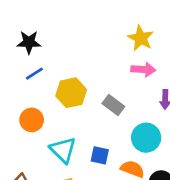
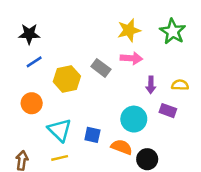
yellow star: (141, 38) -> (129, 30), turned 30
gray rectangle: (113, 105) -> (101, 68), moved

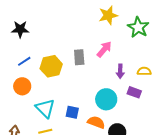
yellow star: (129, 30) -> (108, 15), moved
pink arrow: (131, 58) -> (104, 49), turned -54
blue line: (34, 62) -> (24, 61), moved
gray rectangle: (101, 68) -> (79, 57), turned 49

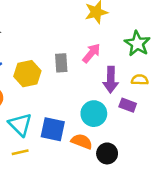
green star: (138, 27) -> (137, 43), moved
purple arrow: (120, 71) -> (111, 80), size x1.5
blue square: (72, 112) -> (53, 129), size x1.5

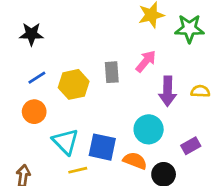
green star: (137, 43) -> (189, 29), moved, turned -30
purple rectangle: (128, 105) -> (191, 146), moved, turned -49
yellow line: (20, 152) -> (78, 170), moved

